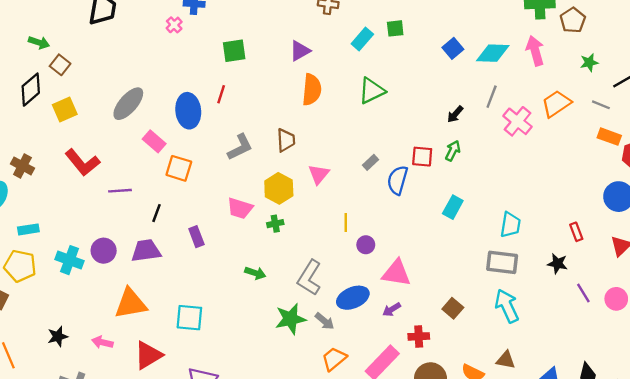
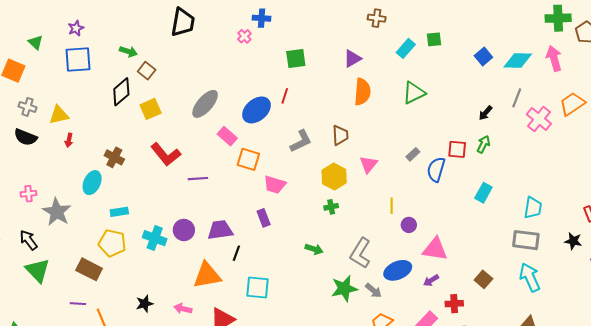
blue ellipse: (188, 111) -> (256, 110), turned 56
pink trapezoid: (240, 208) -> (275, 185), moved
black line: (157, 213) -> (236, 253), moved

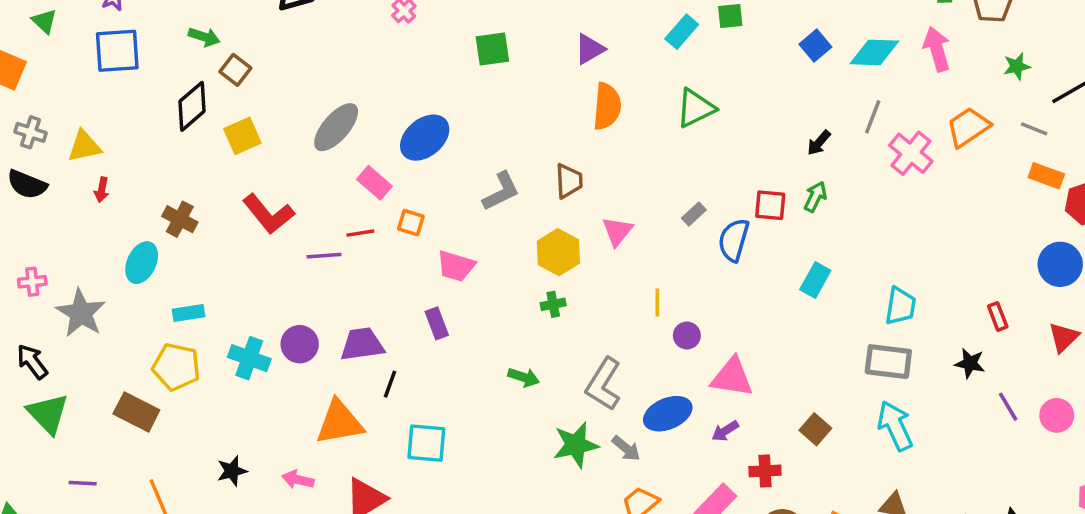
red line: (285, 96) -> (360, 233), moved, turned 63
orange square: (248, 159) -> (411, 223), size x0.7
purple line: (78, 304) -> (83, 483), moved

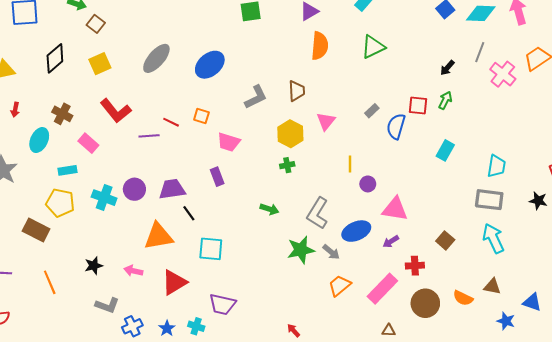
black diamond: (192, 106) -> (55, 58), moved
pink rectangle: (374, 183) -> (88, 143), moved
red arrow: (102, 190) -> (15, 110), moved
red line: (360, 233) -> (171, 122), turned 35
black line: (390, 384) -> (189, 213), turned -56

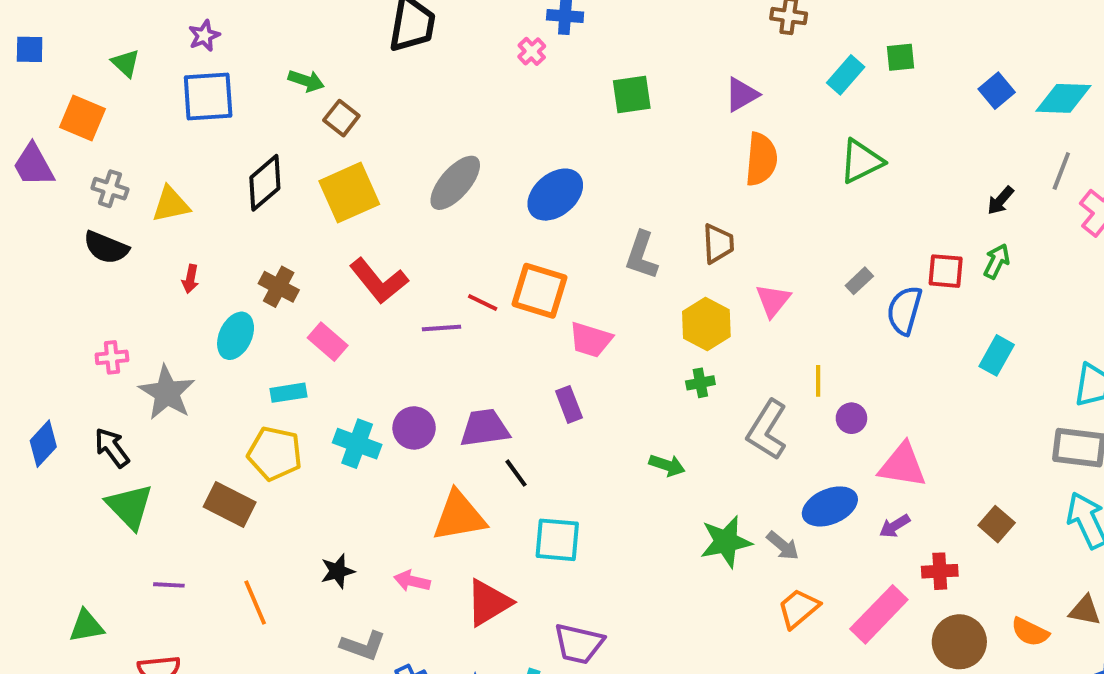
yellow square: (100, 64) -> (349, 193), size x1.4
gray L-shape: (256, 97) -> (642, 255), turned 135
orange square: (201, 116) -> (540, 291), size x1.8
gray L-shape: (318, 213) -> (767, 430), moved

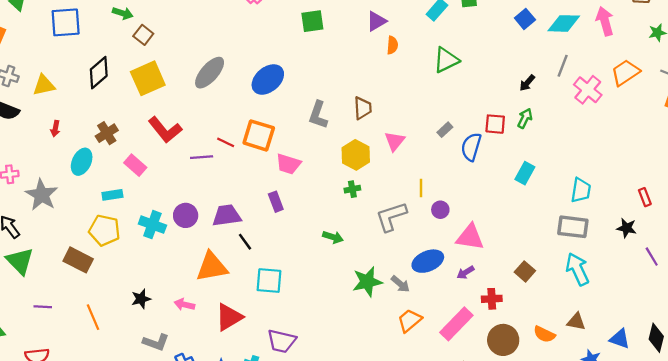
orange semicircle: (761, 159) -> (392, 45), moved, size x0.6
brown cross: (279, 287) -> (107, 133), turned 30
gray L-shape: (767, 430) -> (391, 217), turned 40

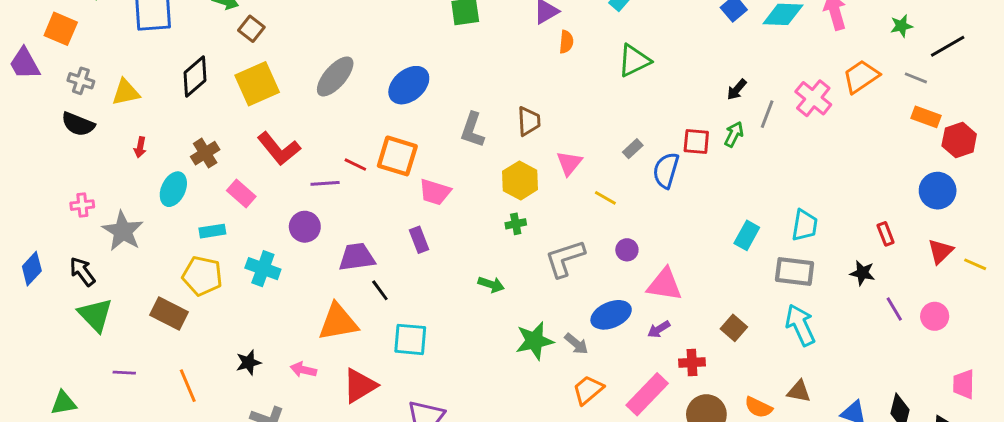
gray line: (563, 66) -> (767, 114), moved
cyan rectangle: (525, 173) -> (747, 235), moved
yellow line: (421, 188) -> (605, 198), moved, turned -60
purple circle: (186, 215) -> (305, 227), moved

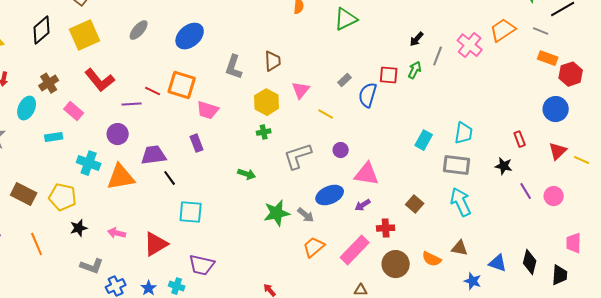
gray ellipse: (335, 76) -> (139, 30), size x0.7
yellow pentagon: (202, 276) -> (63, 197), moved
orange triangle: (338, 322) -> (121, 177), moved

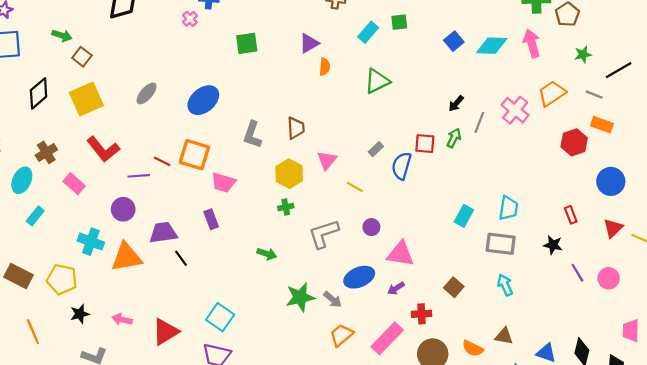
red hexagon: (571, 74) -> (574, 142), moved
cyan rectangle: (54, 137) -> (35, 216), moved, turned -42
cyan arrow: (461, 202) -> (505, 285), size x0.7
cyan square: (191, 212) -> (220, 317), moved, turned 30

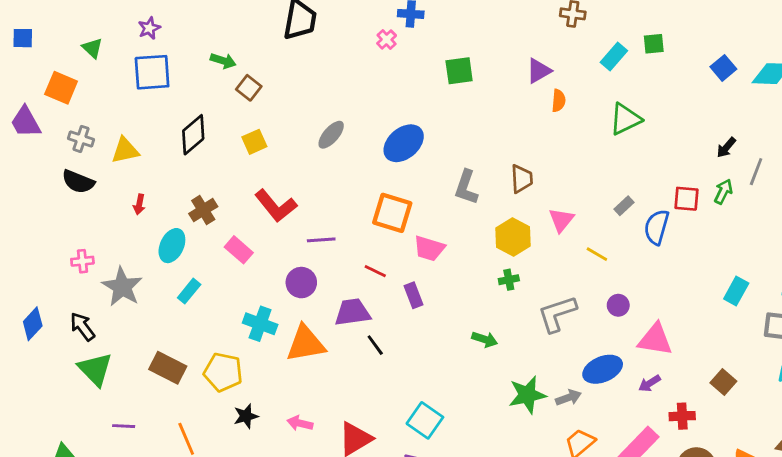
yellow square: (86, 99) -> (254, 142), size x0.6
red line: (162, 161) -> (375, 271), moved
gray arrow: (332, 299) -> (568, 398), turned -60

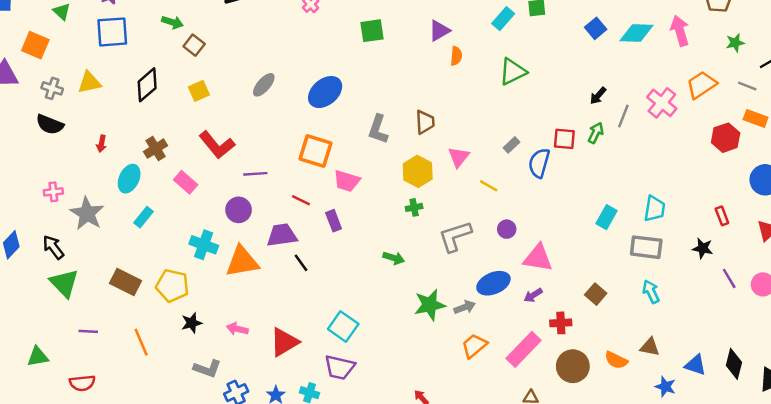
yellow triangle: (125, 150) -> (89, 82), moved

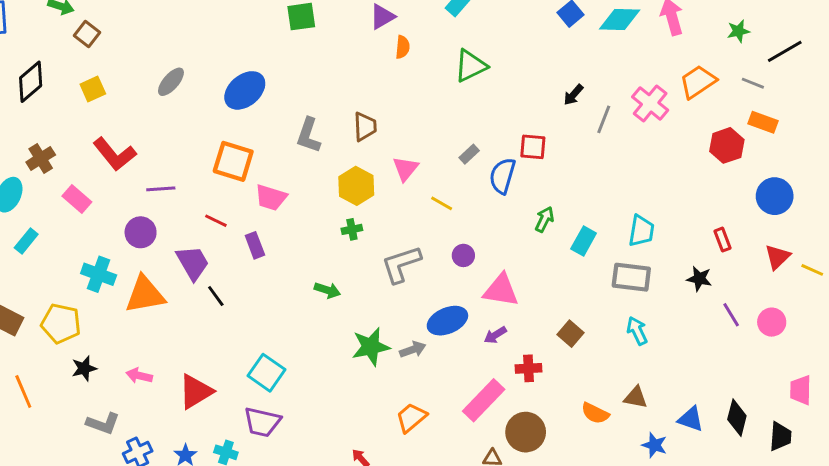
green arrow: (596, 133) -> (544, 219), moved
purple trapezoid: (282, 235) -> (193, 263), turned 68
orange trapezoid: (474, 346) -> (411, 418), moved
brown circle: (573, 366) -> (526, 432), moved

